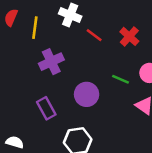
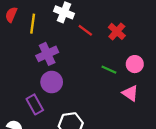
purple circle: (87, 94) -> (52, 82), moved
purple rectangle: (46, 108) -> (35, 104), moved

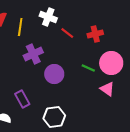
red cross: (117, 31) -> (95, 34), turned 35
pink circle: (135, 64) -> (111, 63), size x1.5
purple circle: (52, 82) -> (54, 74), moved

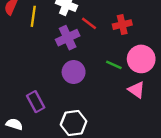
purple cross: (33, 54) -> (68, 38), moved

